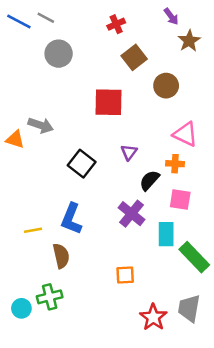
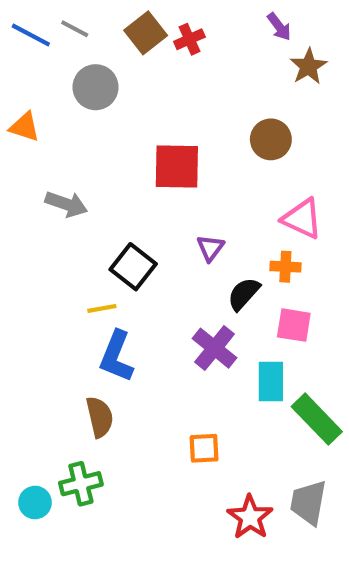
brown square: (134, 57) -> (146, 33), moved
orange triangle: (15, 139) -> (25, 127), moved
yellow line: (33, 230) -> (102, 308), moved

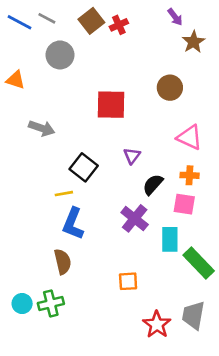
orange cross: (285, 267) -> (190, 175), moved
cyan circle: (35, 503) -> (22, 304), moved

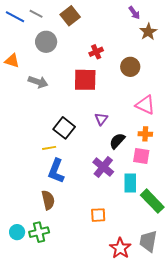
red cross: (119, 25) -> (96, 52), moved
gray arrow: (42, 128) -> (38, 82), moved

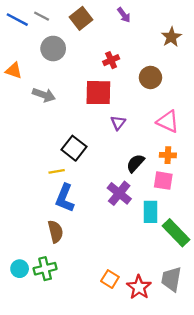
purple arrow: (134, 13) -> (124, 15), moved
purple triangle: (101, 119) -> (118, 123), moved
orange square: (98, 215) -> (110, 279), moved, turned 35

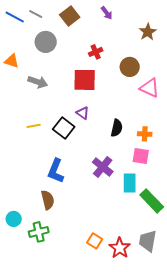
pink triangle: (168, 122) -> (150, 88), moved
purple triangle: (118, 123) -> (83, 113), moved, turned -32
black semicircle: (135, 163) -> (117, 128), moved, turned 150
yellow line: (57, 171) -> (34, 126), moved
cyan circle: (20, 269) -> (14, 219), moved

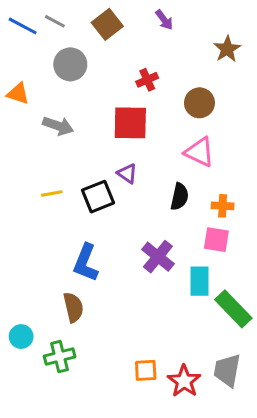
pink triangle: (150, 88) -> (199, 152), moved
black square: (64, 128) -> (98, 197), turned 30
orange square: (95, 241) -> (146, 370), turned -35

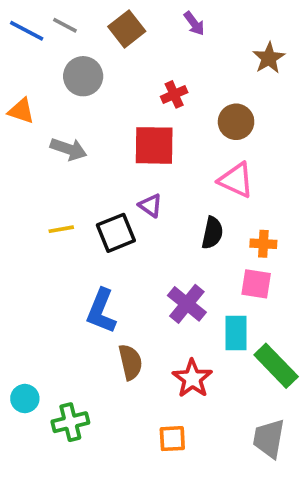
brown semicircle: (73, 307) -> (130, 362), moved
red star: (184, 381) -> (192, 378), moved

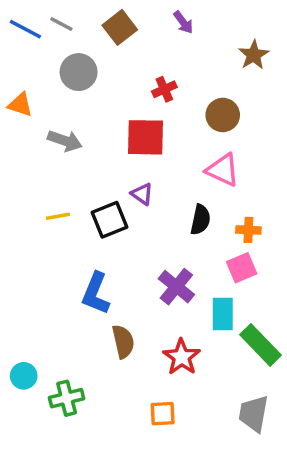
pink square: (256, 284) -> (242, 268), turned -32

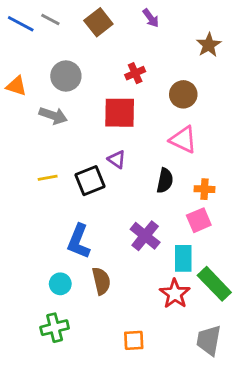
gray circle: (79, 72) -> (66, 76), moved
red star: (182, 357) -> (175, 294), moved
cyan circle: (24, 376) -> (60, 284), moved

